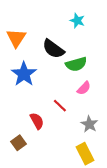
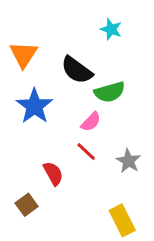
pink semicircle: (84, 88) -> (91, 122), moved
gray star: (89, 124) -> (128, 161), moved

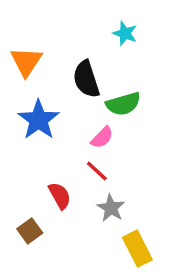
black semicircle: (77, 70) -> (86, 79), turned 36
gray star: (128, 161) -> (111, 208), moved

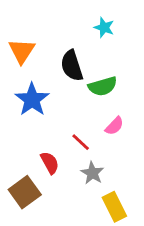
pink semicircle: (102, 137) -> (114, 126), moved
brown square: (30, 231) -> (25, 192), size x1.5

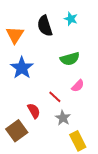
black semicircle: (72, 66) -> (45, 26), moved

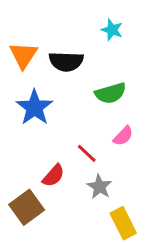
black semicircle: (45, 26) -> (66, 62), moved, turned -70
red semicircle: (34, 111) -> (53, 176), turned 70

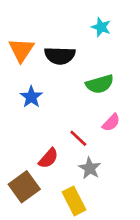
blue star: (34, 107) -> (31, 97), size x0.7
yellow rectangle: (123, 223) -> (74, 201), moved

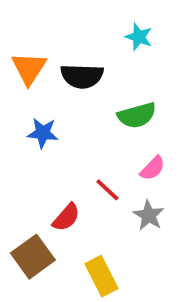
blue star: (31, 97) -> (43, 133), turned -30
gray star: (90, 168) -> (149, 215), moved

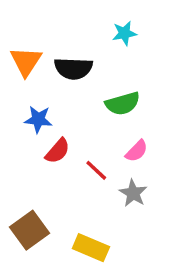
cyan star: (139, 37) -> (124, 33), turned -30
red semicircle: (66, 217) -> (58, 151), moved
yellow rectangle: (102, 276) -> (91, 248), turned -40

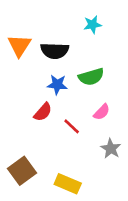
blue star: (38, 119) -> (57, 85), moved
gray star: (133, 193) -> (111, 149), moved

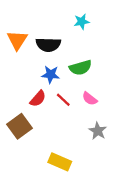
pink semicircle: (102, 112) -> (90, 99), turned 84
red line: (72, 126) -> (63, 100), moved
brown square: (22, 171) -> (20, 126), moved

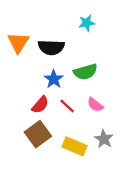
blue star: (51, 74) -> (54, 79), turned 30
brown square: (20, 126) -> (38, 134), moved
yellow rectangle: (60, 162) -> (74, 146), moved

